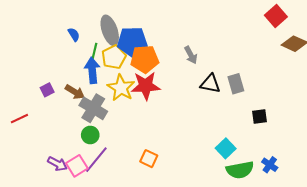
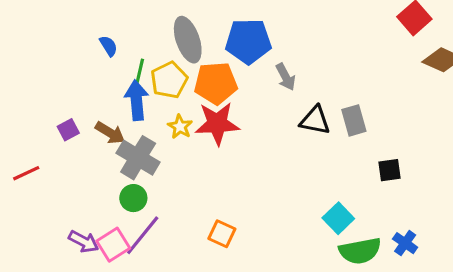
gray ellipse: (110, 30) -> (188, 40), moved
blue pentagon: (132, 42) -> (248, 41), moved
yellow star: (121, 88) -> (180, 127), size x0.6

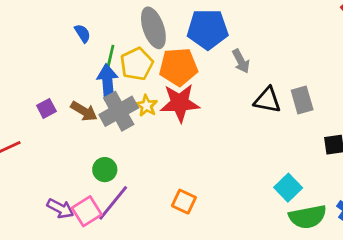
gray cross: (138, 158) -> (119, 111), moved, turned 30

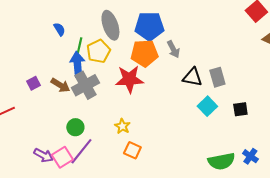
orange pentagon: (178, 67) -> (144, 53), moved
yellow star: (146, 106) -> (122, 126), moved
cyan square: (288, 188) -> (207, 106), moved

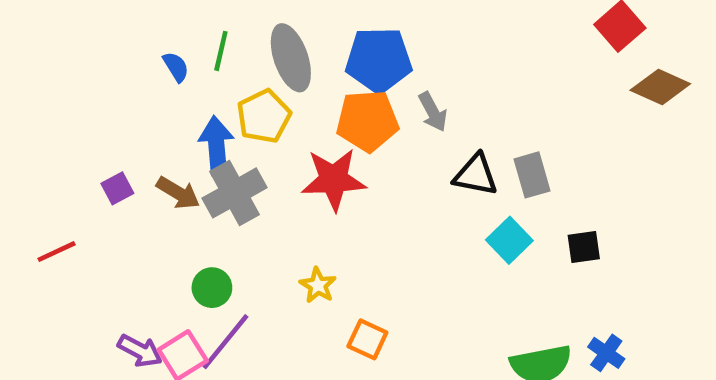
green line: (79, 46) -> (221, 51), moved
orange square: (132, 150) -> (367, 339), moved

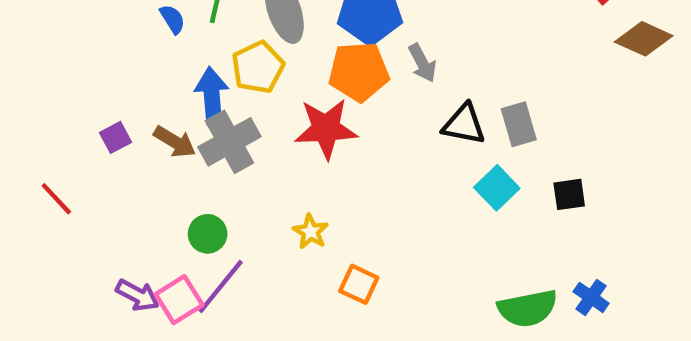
red line: (56, 252) -> (56, 199), turned 72

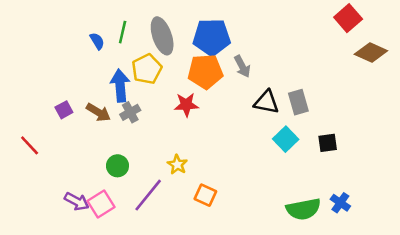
red star: (326, 129) -> (186, 105), size x0.7
gray cross: (229, 142) -> (130, 112), size x0.6
purple line: (221, 286) -> (148, 195), moved

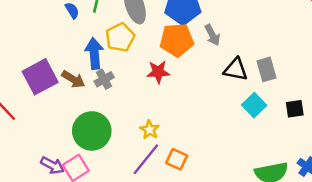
purple square: (64, 110) -> (40, 77), size x2.0
green circle: (117, 166) -> (92, 131), size x1.8
purple line: (148, 195) -> (146, 159), moved

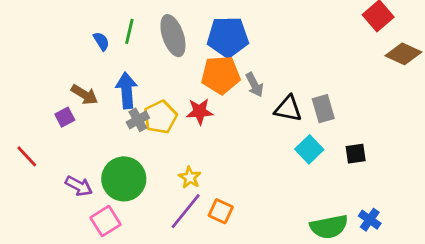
gray arrow: (212, 35) -> (254, 85), moved
yellow pentagon: (120, 37) -> (160, 117), moved
purple square: (40, 77) -> (65, 117), size x0.5
brown arrow: (73, 79) -> (84, 95), moved
purple arrow: (52, 165) -> (79, 186), moved

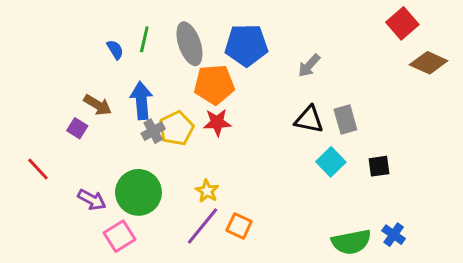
orange pentagon: (221, 75) -> (214, 85), moved
gray arrow: (254, 85) -> (309, 66), moved, turned 70
purple square: (65, 117) -> (77, 128), turned -30

